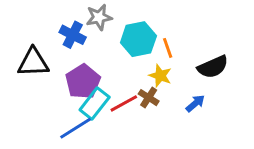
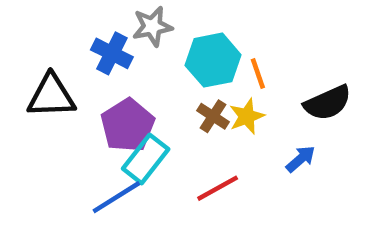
yellow star: (160, 76) -> (247, 116), turned 30
brown cross: (149, 98) -> (213, 116), moved
red line: (124, 103) -> (218, 188), moved

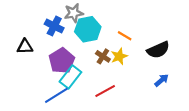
cyan hexagon: (213, 60) -> (88, 29), moved
orange line: (258, 74) -> (125, 36), turned -40
black triangle: (51, 96) -> (25, 47), size x0.7
blue arrow: (301, 159) -> (161, 80), moved

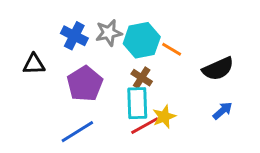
gray star: (74, 13) -> (109, 33), moved
cyan hexagon: (88, 29) -> (142, 40), moved
yellow star: (119, 56) -> (164, 117), moved
cyan rectangle: (70, 77) -> (137, 103), moved, turned -40

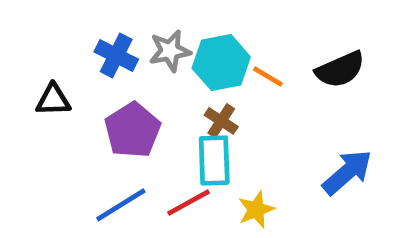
black semicircle: (218, 69) -> (340, 69), moved
blue arrow: (223, 111) -> (347, 172), size x1.6
yellow star: (164, 117) -> (256, 210), moved
red line: (145, 126) -> (189, 203), moved

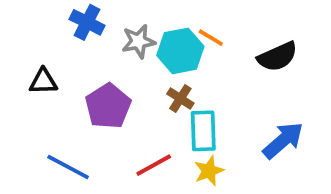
blue cross: (116, 55) -> (87, 22), moved
orange line: (268, 76) -> (211, 38), moved
cyan rectangle: (214, 161) -> (203, 131), moved
blue line: (121, 205) -> (68, 167), moved, turned 60

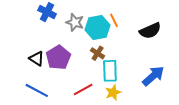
orange line: (211, 38) -> (114, 20), turned 32
gray star: (138, 41) -> (75, 22), turned 30
black triangle: (43, 81) -> (37, 58), moved, turned 35

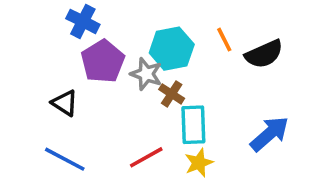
orange line: (114, 20) -> (224, 40), moved
gray star: (75, 22) -> (146, 74), moved
purple pentagon: (58, 57) -> (103, 61), moved

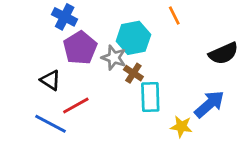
orange line: (224, 40) -> (174, 15), moved
black semicircle: (264, 54) -> (223, 53), moved
red line: (146, 157) -> (76, 105), moved
yellow star: (199, 163) -> (181, 127), moved, turned 30

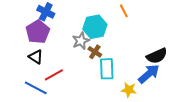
purple pentagon: (80, 48) -> (38, 32), moved
black semicircle: (223, 53) -> (157, 56), moved
gray star: (114, 58) -> (81, 41), turned 30

